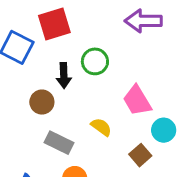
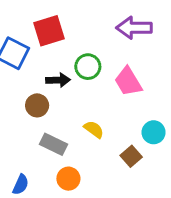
black arrow: (64, 76) -> (58, 80), turned -90
pink trapezoid: (137, 100) -> (128, 82), moved

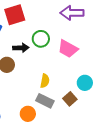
pink trapezoid: (128, 82) -> (68, 49), turned -30
yellow semicircle: (94, 129) -> (45, 81), turned 64
gray rectangle: (54, 144) -> (45, 101), moved

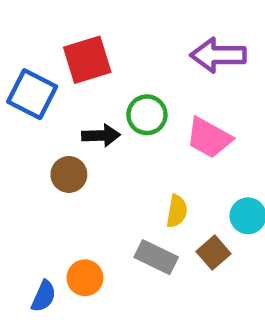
yellow semicircle: (45, 81) -> (177, 211), moved
orange circle: (28, 114) -> (85, 278), moved

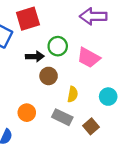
brown circle: (69, 174) -> (49, 76), moved
brown square: (214, 253) -> (91, 126), moved
orange circle: (85, 278) -> (27, 113), moved

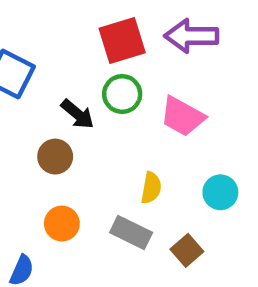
red square: (28, 19) -> (122, 40), moved
black arrow: (35, 56) -> (77, 114), turned 42
brown circle: (49, 76) -> (55, 157), moved

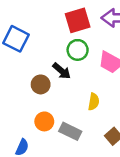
black arrow: (77, 114) -> (62, 71), moved
gray rectangle: (131, 232) -> (70, 131), moved

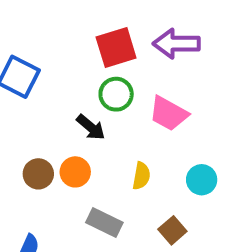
brown circle: (41, 84) -> (38, 174), moved
orange circle: (44, 121) -> (75, 172), moved

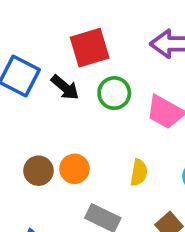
red square: (116, 48) -> (90, 48), moved
black arrow: (91, 127) -> (65, 87), moved

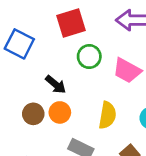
black arrow: (65, 87) -> (56, 84), moved
yellow semicircle: (139, 173) -> (107, 115), size x1.4

